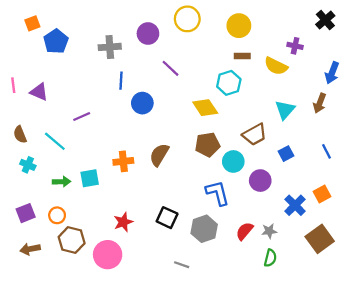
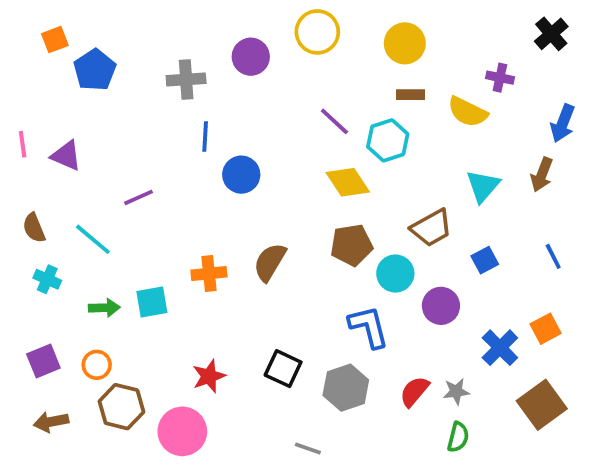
purple line: (170, 68) -> (334, 121), moved

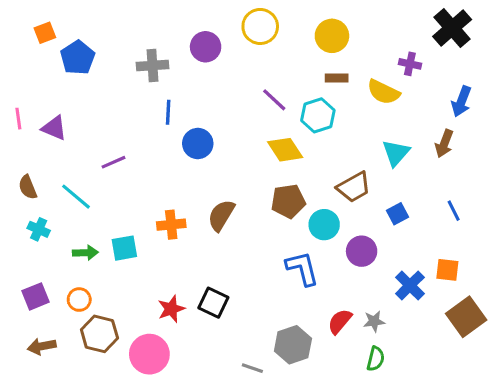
black cross: (551, 34) -> (452, 28), size x1.4
orange square: (546, 329) -> (447, 270), turned 35
black square: (283, 369) -> (213, 303), moved
gray hexagon: (346, 388) -> (293, 345), moved
brown square: (542, 405) -> (466, 317), moved

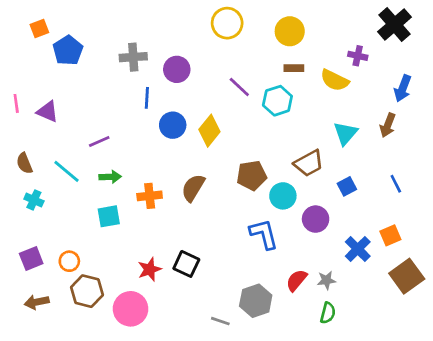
purple circle: (206, 47) -> (177, 69), moved
yellow diamond: (285, 150) -> (209, 131), moved, turned 72
green arrow: (85, 253) -> (110, 177), moved
orange square: (447, 270) -> (390, 235), turned -30

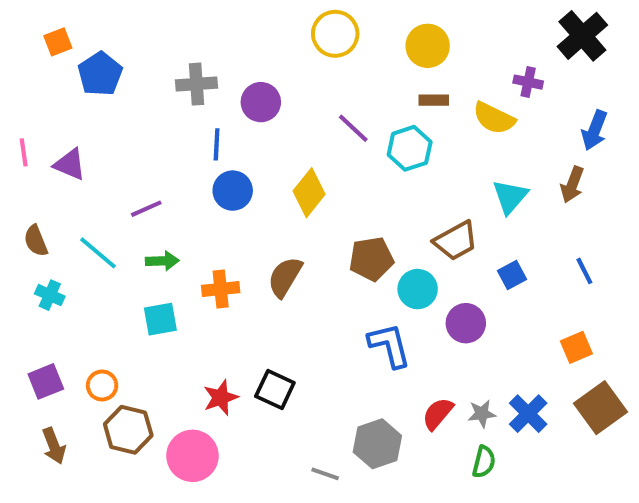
blue circle: (173, 125) -> (233, 191), moved
blue cross: (358, 249) -> (528, 414), moved
brown arrow: (37, 302) -> (54, 446), turned -100

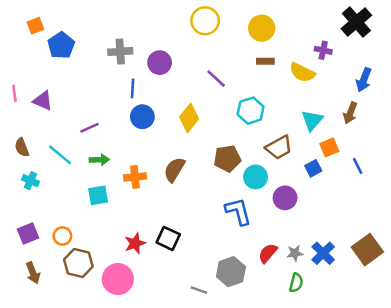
cyan hexagon: (410, 148) -> (251, 111), moved
orange square: (576, 347) -> (329, 147), moved

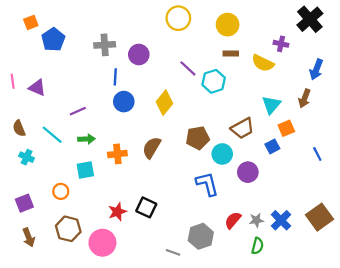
cyan hexagon: (251, 111) -> (214, 81), moved
blue line: (358, 166) -> (317, 154), moved
orange circle: (62, 236) -> (61, 191), moved

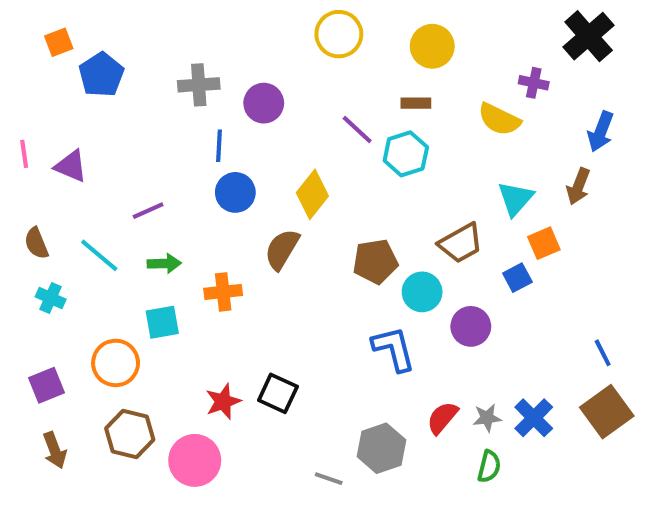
brown rectangle: (231, 53) -> (416, 103), moved
brown semicircle: (152, 148) -> (282, 249), moved
blue line: (317, 154) -> (603, 353), moved
orange circle: (61, 191) -> (116, 363), size x1.5

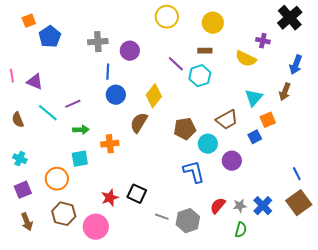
cyan line: (99, 255) -> (48, 113), moved
cyan cross: (51, 298) -> (20, 159), moved
gray line: (329, 479) -> (162, 217), moved

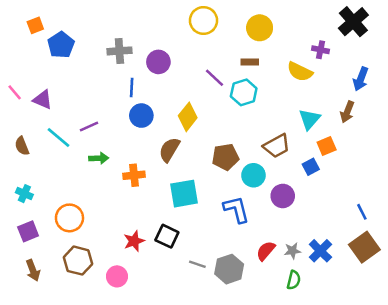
pink line: (12, 76) -> (15, 92), turned -32
cyan square: (80, 159) -> (184, 194), moved, size x1.4
pink circle: (96, 227) -> (117, 276), size x0.7

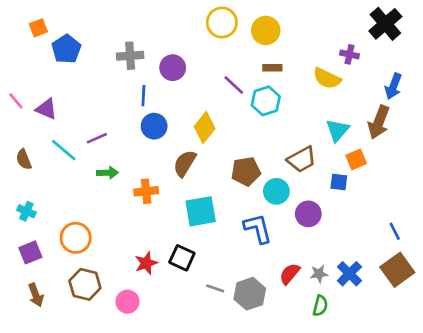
yellow circle: (260, 28) -> (266, 30), moved
brown arrow: (347, 112) -> (379, 122), size x1.4
blue square: (311, 167) -> (339, 182), turned 35

